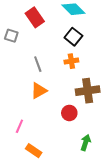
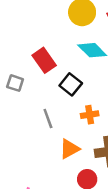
black square: (73, 37) -> (71, 84), moved
orange triangle: (39, 91) -> (69, 149), moved

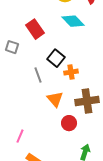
black square: (71, 84) -> (56, 58), moved
orange triangle: (69, 149) -> (55, 99), turned -42

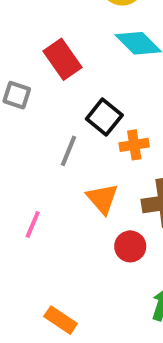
gray line: (38, 75) -> (68, 151), turned 42
pink line: (20, 136) -> (33, 225), moved

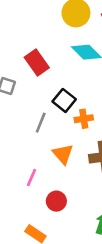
pink line: (33, 225) -> (32, 178), moved
red circle: (130, 246) -> (56, 201), moved

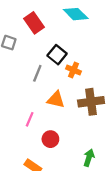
orange cross: (84, 119) -> (73, 70), turned 32
orange triangle: (63, 154) -> (56, 100), turned -36

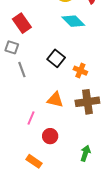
red rectangle: (34, 23) -> (22, 23), moved
orange cross: (73, 70) -> (80, 71), moved
gray line: (37, 73) -> (22, 70), moved, turned -42

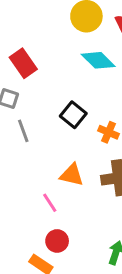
pink line: (31, 118) -> (50, 203), moved, turned -56
red circle: (50, 136) -> (57, 241), moved

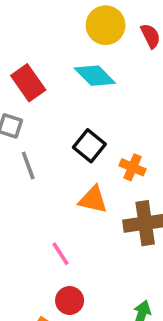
cyan diamond: (98, 60) -> (95, 76), moved
orange triangle: (72, 175) -> (93, 200), moved

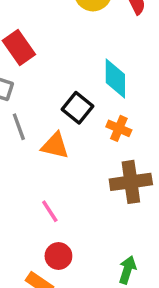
cyan diamond: (95, 76) -> (115, 78), moved, turned 45
orange triangle: (93, 200) -> (55, 146), moved

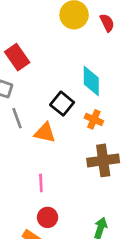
pink line: (50, 211) -> (41, 183), turned 30

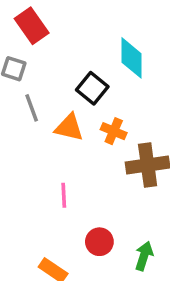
orange cross: (94, 119) -> (114, 131), moved
red circle: (48, 217) -> (99, 242), moved

